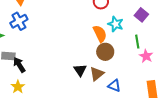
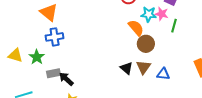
blue cross: (19, 21) -> (55, 37), turned 36
green line: (137, 42) -> (174, 26), turned 40
pink star: (146, 56) -> (162, 14), moved

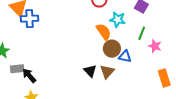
pink star: (162, 14) -> (155, 46), moved
blue cross: (55, 37) -> (30, 19), moved
blue triangle: (163, 74) -> (125, 56), moved

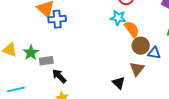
cyan star: (118, 20) -> (118, 18), moved
gray rectangle: (17, 69) -> (46, 61), moved
black triangle: (90, 71) -> (119, 83), moved

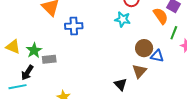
blue cross: (57, 19) -> (74, 26), moved
orange semicircle: (132, 29) -> (161, 16), moved
black arrow: (59, 76) -> (27, 73), moved, turned -105

